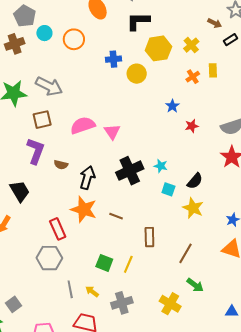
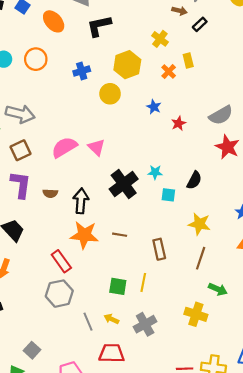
yellow hexagon: (158, 48) -> (127, 65), moved
yellow circle: (137, 74) -> (110, 94), moved
yellow star: (193, 208) -> (199, 224), moved

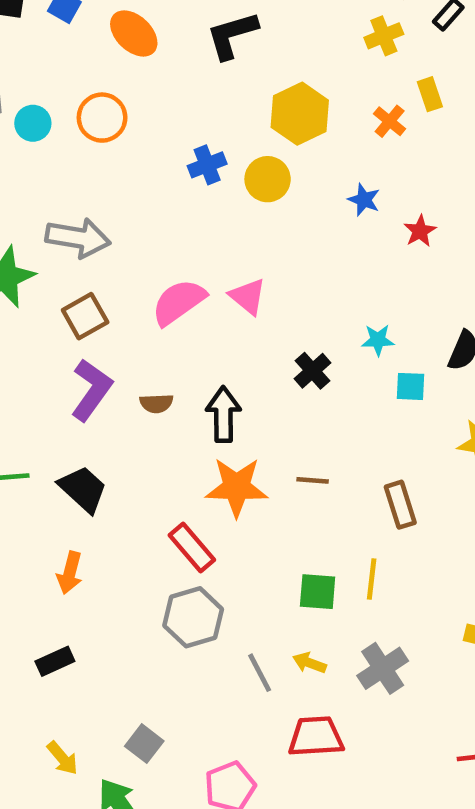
yellow cross: (160, 39) -> (384, 36), moved, turned 35
blue cross: (82, 71) -> (207, 165), moved
black cross: (124, 184) -> (313, 371), size x0.6
purple L-shape: (21, 185) -> (91, 390), turned 32

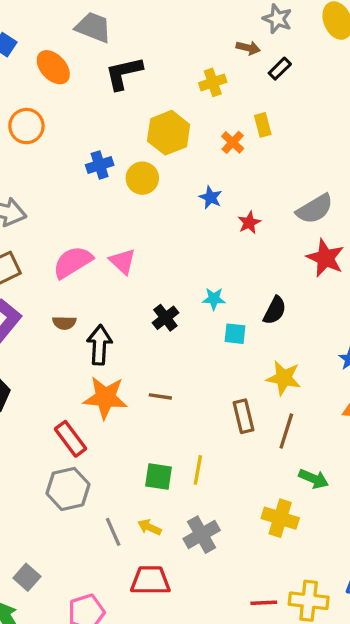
yellow cross: (384, 36) -> (213, 82), moved
brown semicircle: (156, 403) -> (64, 323), moved
brown rectangle: (400, 505) -> (243, 416), moved

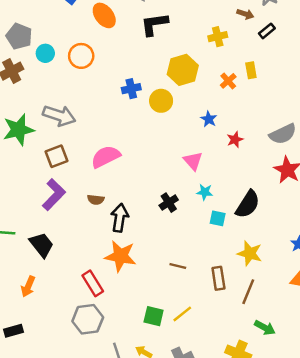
pink triangle: (123, 261) -> (193, 161), moved
black semicircle: (275, 310) -> (248, 204), size x1.4
brown line: (160, 396) -> (178, 266), moved
yellow line: (198, 470) -> (182, 314), turned 36

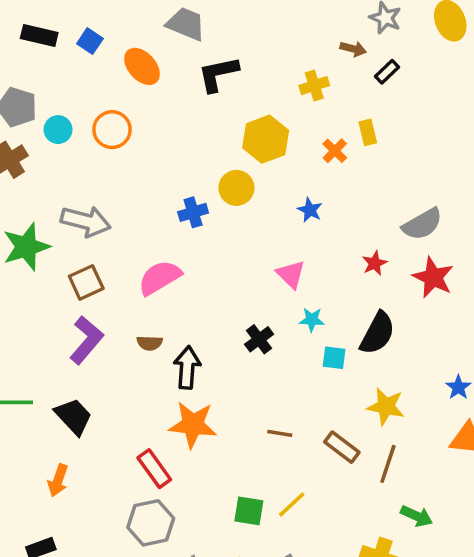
blue cross: (131, 89) -> (193, 212), moved
red star: (235, 140) -> (375, 263), moved
brown rectangle: (218, 278) -> (342, 447), turned -40

